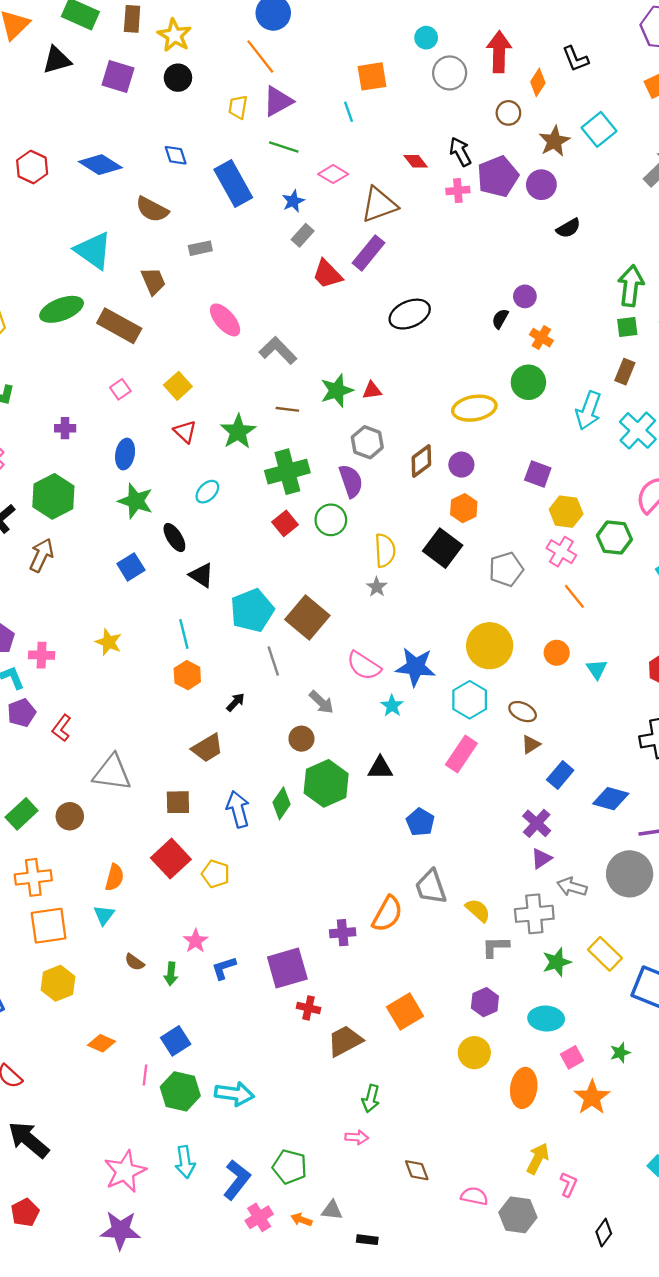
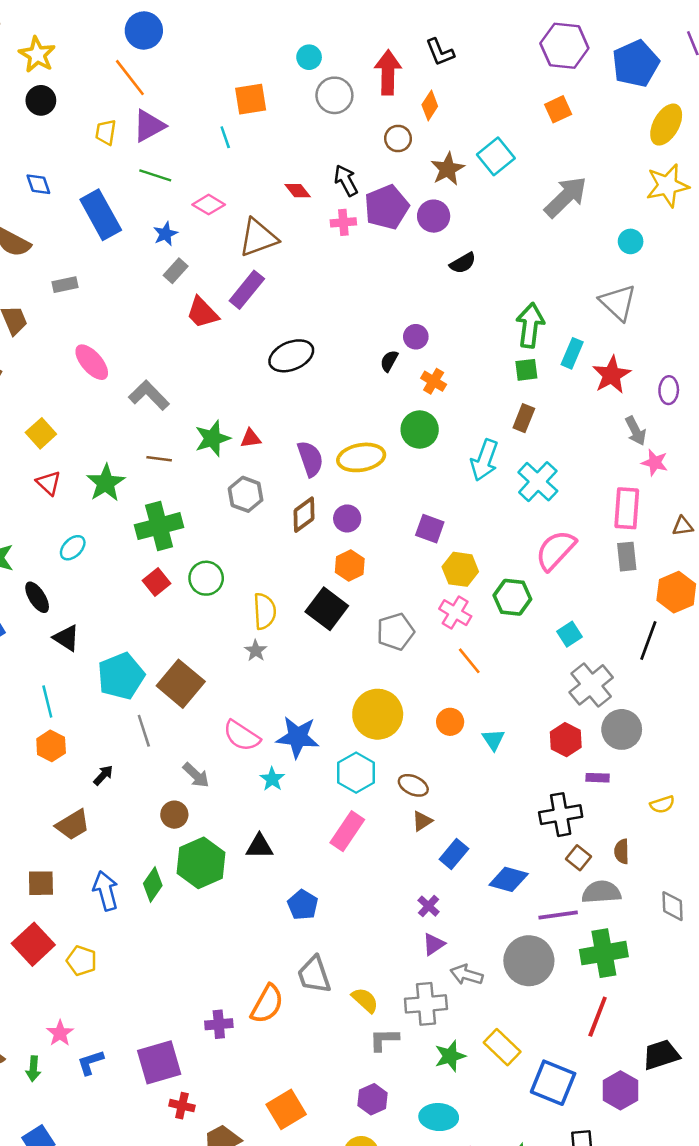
black L-shape: (575, 59) -> (440, 52), moved
purple semicircle: (351, 481) -> (310, 459), moved
purple cross: (537, 823) -> (429, 906), size x0.7

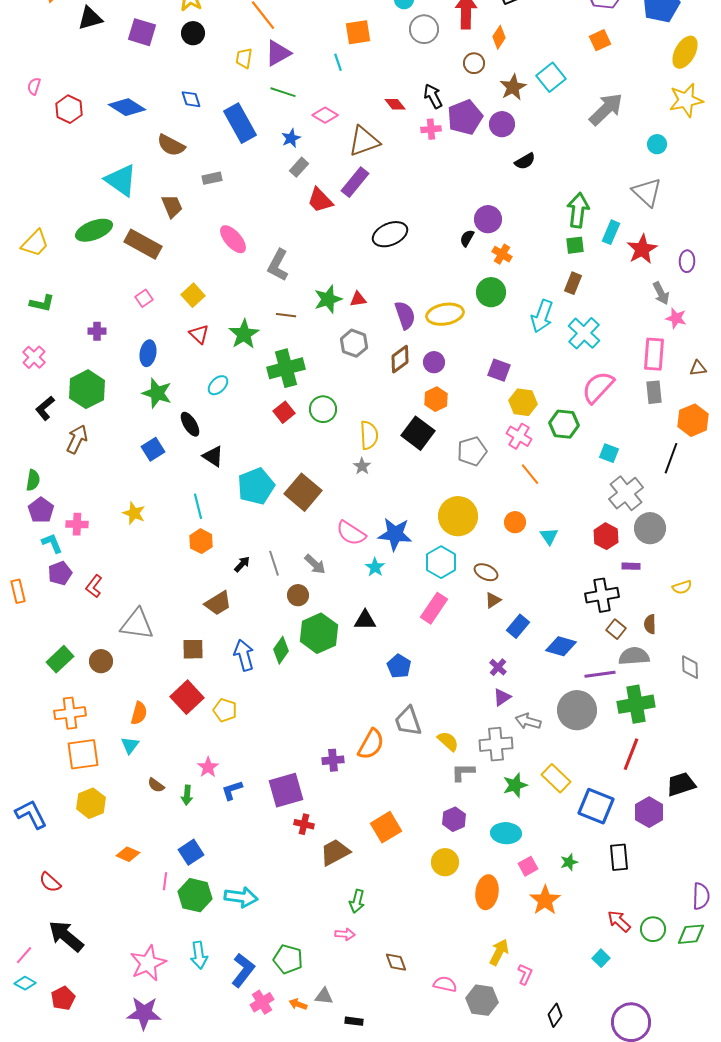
purple circle: (416, 337) -> (488, 219), size x1.4
gray L-shape: (149, 395) -> (278, 265), turned -108
cyan square: (570, 634) -> (609, 453), turned -36
gray line: (144, 731) -> (274, 563), moved

